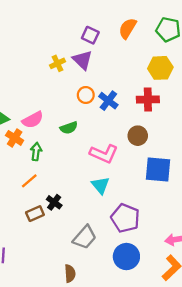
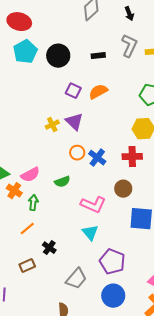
orange semicircle: (128, 28) -> (98, 92), moved, turned 30
purple square: (90, 35) -> (73, 91), moved
brown rectangle: (35, 214) -> (27, 266), moved

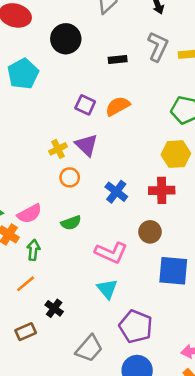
cyan pentagon: (25, 52) -> (23, 74), moved
black circle: (58, 56) -> (66, 39), moved
orange circle: (77, 153) -> (70, 177), moved

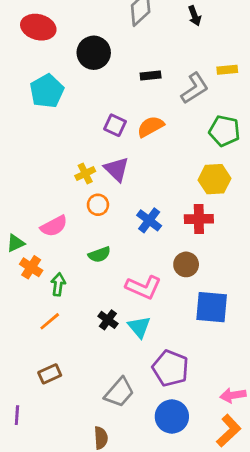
gray L-shape: (158, 47) -> (195, 88), moved, turned 32
pink semicircle: (29, 214) -> (54, 226), moved
black cross: (54, 308) -> (108, 320), moved

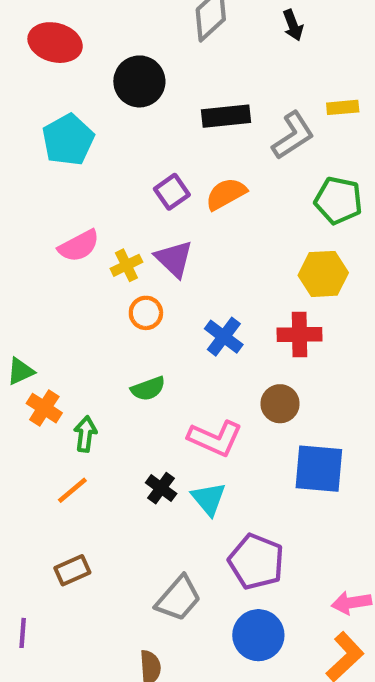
black rectangle: (151, 75) -> (226, 116), size x1.5
purple square: (115, 125) -> (172, 192), turned 30
pink semicircle: (54, 226) -> (79, 246), moved

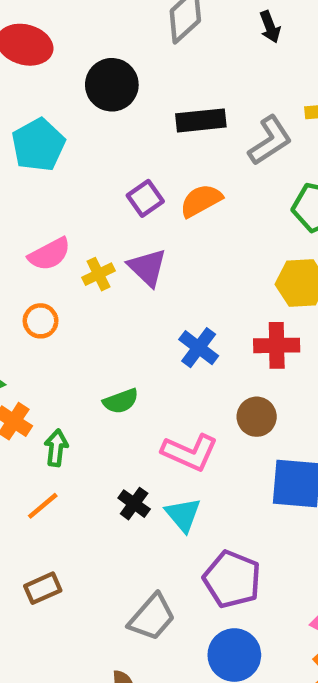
orange circle: (146, 313) -> (41, 321), moved

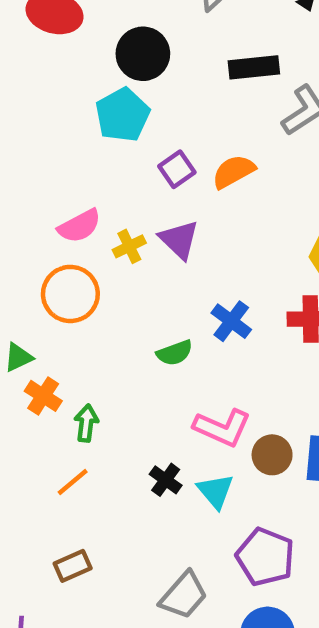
black rectangle: (201, 120) -> (254, 67), moved
cyan pentagon: (38, 145) -> (122, 115), moved
orange circle: (41, 321) -> (70, 294), size x1.6
green semicircle: (121, 401) -> (175, 353), moved
brown circle: (257, 417) -> (272, 455), moved

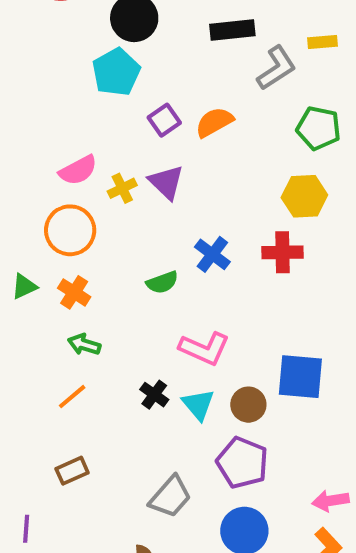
orange cross: (43, 396) -> (74, 292), moved
green arrow: (86, 423) -> (84, 344), turned -80
brown circle: (272, 455) -> (248, 405), moved

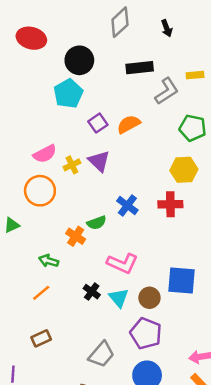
orange cross: (74, 292) -> (76, 236), moved

